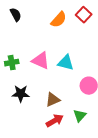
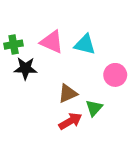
black star: (21, 94) -> (25, 68), moved
green triangle: (80, 116) -> (94, 108), moved

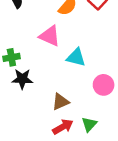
pink triangle: (52, 42) -> (50, 36), moved
green triangle: (94, 108) -> (89, 124), moved

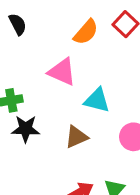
brown triangle: (60, 102) -> (76, 137), moved

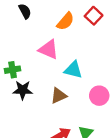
black semicircle: (18, 24) -> (25, 11), moved

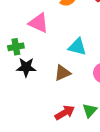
pink triangle: (49, 49) -> (39, 23), moved

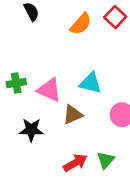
pink triangle: (39, 23) -> (49, 90), moved
black star: (26, 67) -> (31, 130), moved

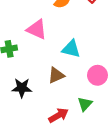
pink triangle: (49, 90) -> (37, 29), moved
green triangle: (106, 160) -> (85, 104), moved

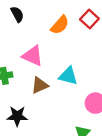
brown triangle: (56, 75) -> (40, 85), moved

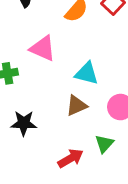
brown triangle: (40, 85) -> (76, 106), moved

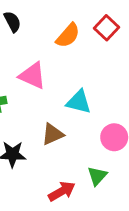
brown triangle: (76, 106) -> (53, 134), moved

